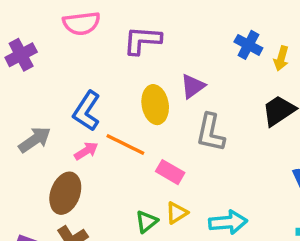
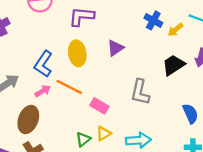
yellow arrow: (281, 58) -> (175, 30), turned 35
yellow ellipse: (155, 105) -> (77, 53), moved
gray L-shape: (210, 133) -> (140, 92), moved

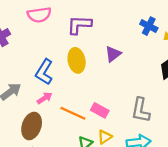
orange line: (69, 87) -> (73, 113), moved
gray L-shape: (140, 92) -> (141, 110), moved

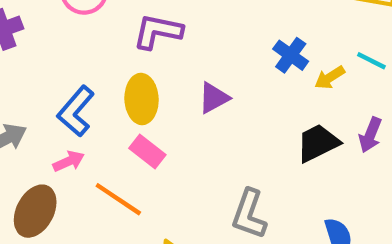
pink rectangle: (100, 110) -> (147, 152), moved

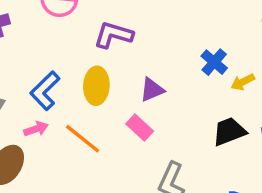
pink rectangle: (147, 152) -> (140, 127), moved
orange line: (118, 199) -> (83, 139), moved

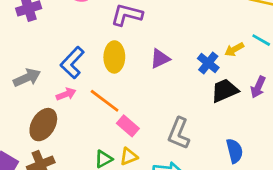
blue cross: (214, 62) -> (208, 63), moved
pink rectangle: (140, 127) -> (128, 126), moved

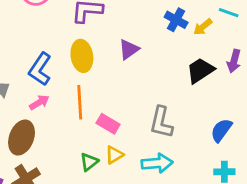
blue cross: (208, 63) -> (176, 20), moved
orange line: (105, 101) -> (80, 102), turned 60
blue semicircle: (235, 151) -> (221, 130), turned -120

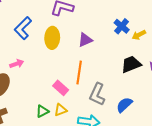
blue L-shape: (40, 69) -> (23, 28), moved
orange line: (80, 102) -> (79, 73), moved
blue semicircle: (221, 130) -> (124, 105), moved

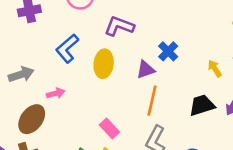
blue cross: (122, 26) -> (168, 51), moved
yellow arrow: (139, 35) -> (215, 68), turned 80
orange line: (79, 73) -> (152, 101), moved

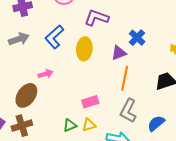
gray arrow: (21, 74) -> (19, 39), moved
pink rectangle: (109, 129) -> (90, 102), turned -63

